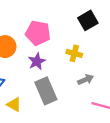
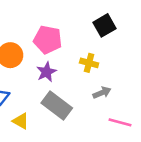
gray rectangle: (46, 91) -> (57, 106), turned -30

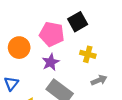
black square: (105, 25) -> (78, 22), moved

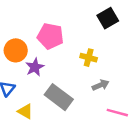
black square: (78, 22) -> (108, 18), moved
purple star: (51, 62) -> (35, 67), moved

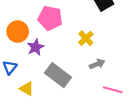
yellow cross: (89, 58) -> (86, 38), turned 32

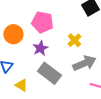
purple star: (36, 47) -> (40, 48), moved
gray arrow: (97, 64) -> (84, 63), size x1.6

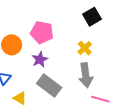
yellow cross: (74, 40) -> (85, 48), moved
gray arrow: (84, 63) -> (86, 75), turned 105

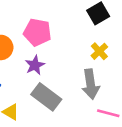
yellow cross: (85, 48) -> (99, 51), moved

